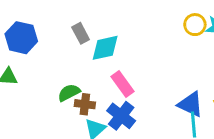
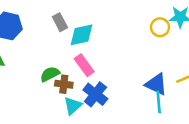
yellow circle: (195, 25) -> (160, 27), moved
pink rectangle: (123, 84) -> (84, 65), moved

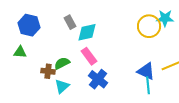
yellow circle: (160, 27) -> (149, 26), size x1.5
brown cross: (64, 84) -> (48, 71), moved
cyan triangle: (73, 106) -> (62, 86), moved

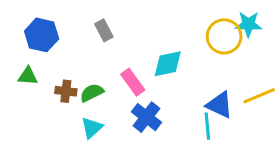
cyan diamond: (87, 32) -> (168, 64), moved
brown cross: (48, 71) -> (66, 91), moved
cyan line: (148, 85) -> (207, 126), moved

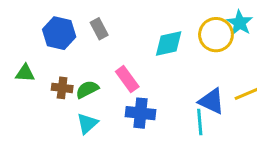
cyan star: (248, 24) -> (240, 23), turned 30
blue hexagon: (42, 35) -> (59, 33), moved
cyan diamond: (168, 64) -> (169, 44), moved
blue cross: (146, 117) -> (141, 113), turned -32

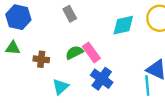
blue hexagon: (59, 33) -> (18, 17), moved
green semicircle: (87, 89) -> (74, 52), moved
blue cross: (141, 113) -> (102, 79), turned 30

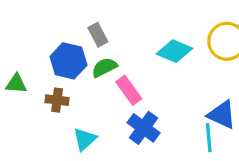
blue hexagon: (18, 17) -> (68, 61), moved
cyan diamond: (123, 25) -> (175, 51), turned 35
green semicircle: (74, 52) -> (104, 67), moved

